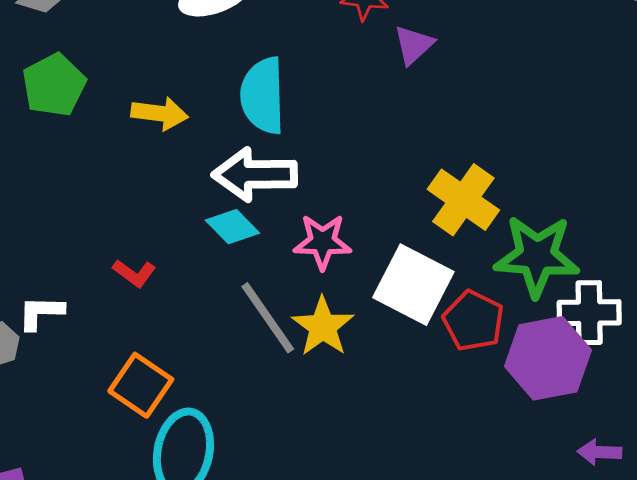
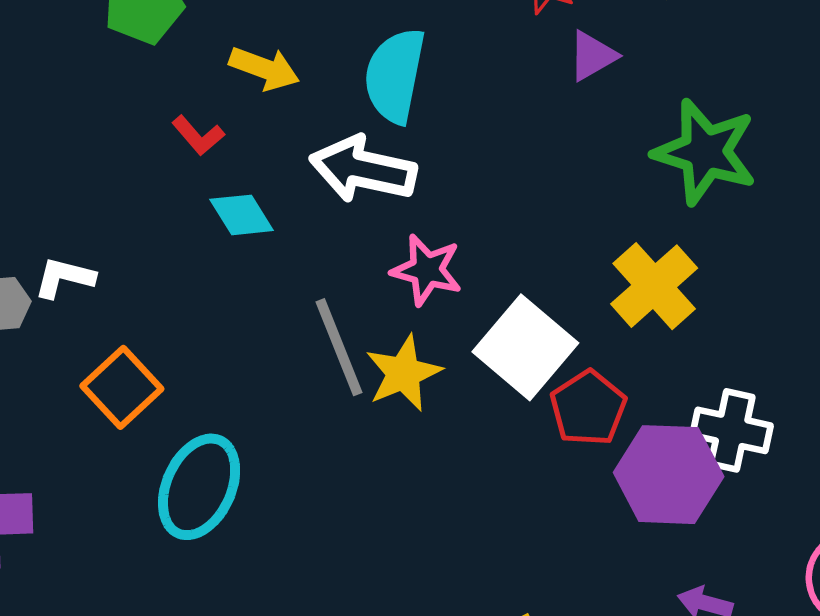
yellow cross: (463, 200) -> (654, 286), moved
cyan diamond: (232, 227) -> (242, 215), moved
green star: (537, 256) -> (705, 152), moved
red L-shape: (134, 273) -> (198, 135), moved
orange square: (141, 385) -> (122, 387), moved

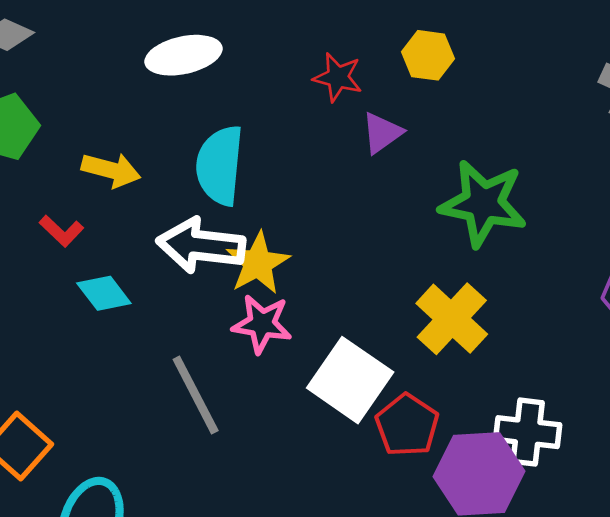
yellow star: (404, 373) -> (258, 263), moved

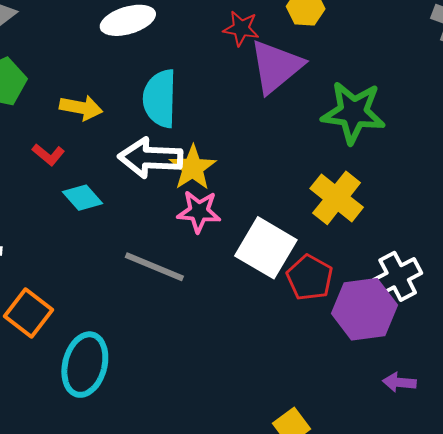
purple triangle: (382, 133) -> (276, 66), size x1.8
gray line: (196, 395) -> (154, 267), turned -36
white cross: (528, 432) -> (398, 276), turned -30

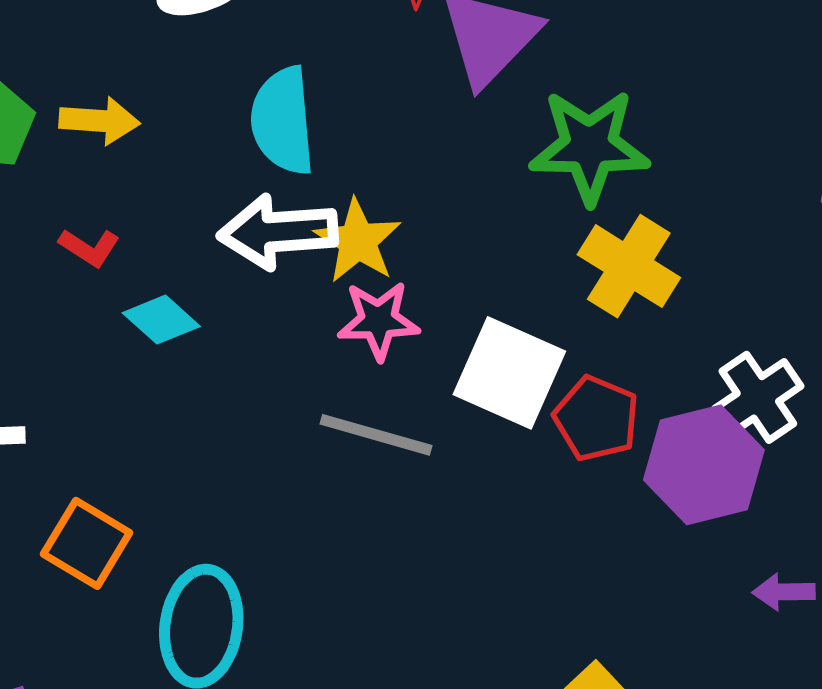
yellow arrow: (81, 108) -> (99, 121), moved
green star: (353, 112) -> (589, 146), moved
gray line: (154, 267) -> (376, 435), moved

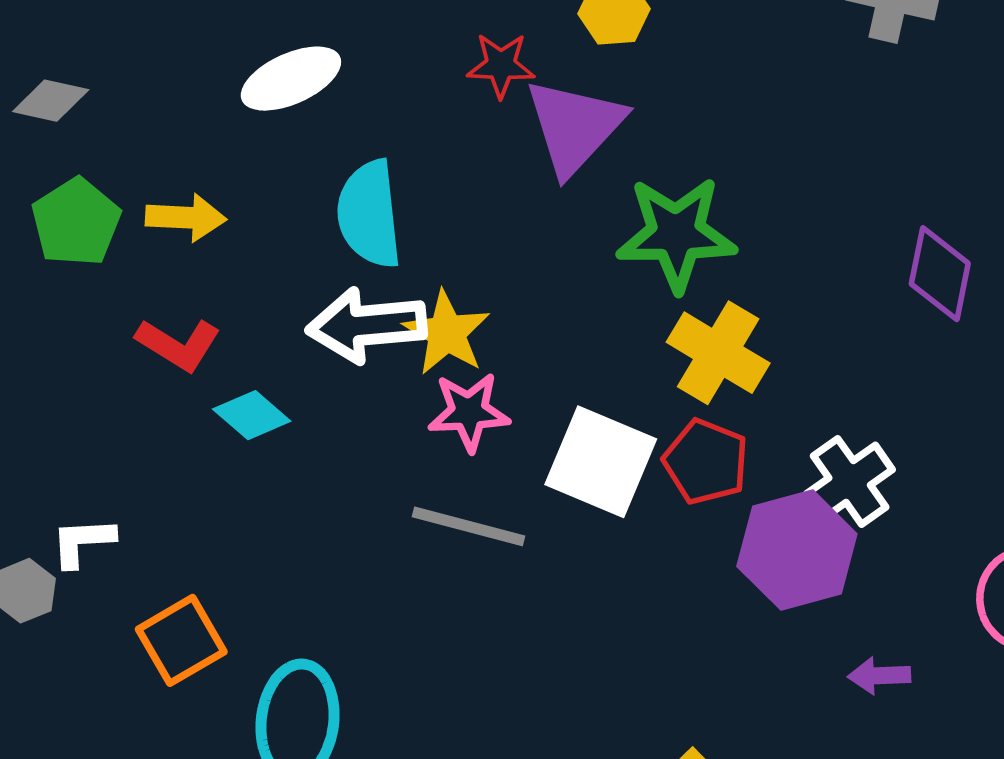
red L-shape: (89, 247) -> (178, 344), size x1.4
red pentagon: (596, 418) -> (706, 462), moved
orange square: (87, 543) -> (181, 640), turned 30

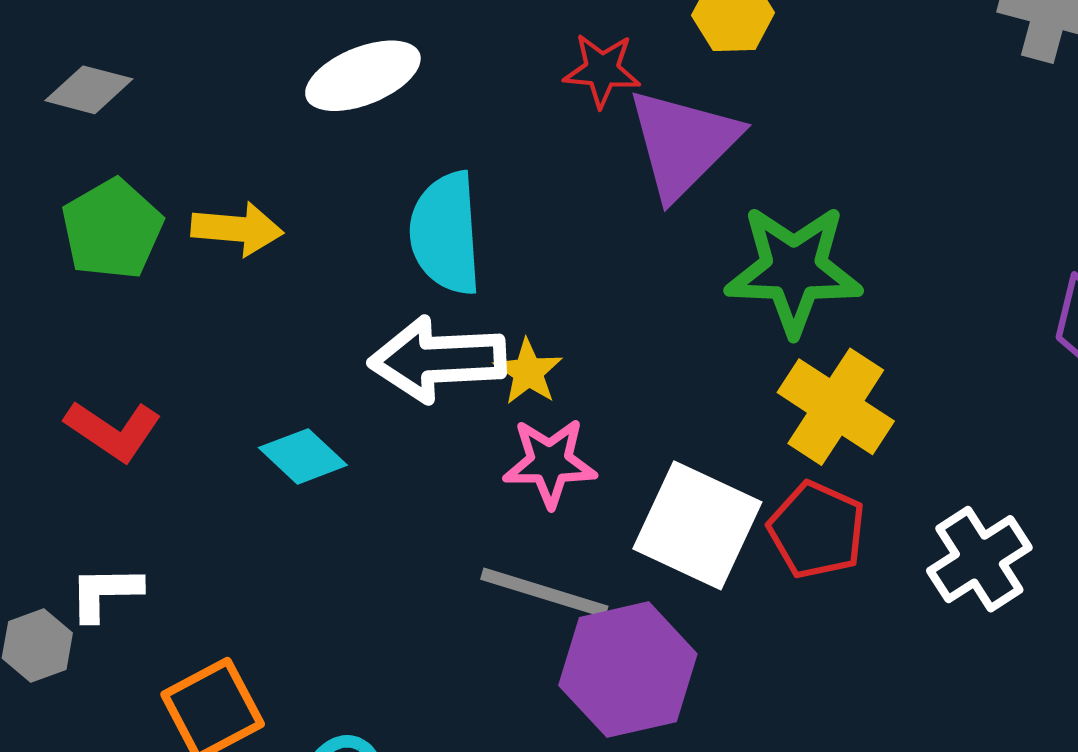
yellow star: (447, 333) -> (528, 372), size x0.7
red L-shape: (178, 344) -> (113, 431), moved
purple hexagon: (797, 550) -> (628, 670), moved

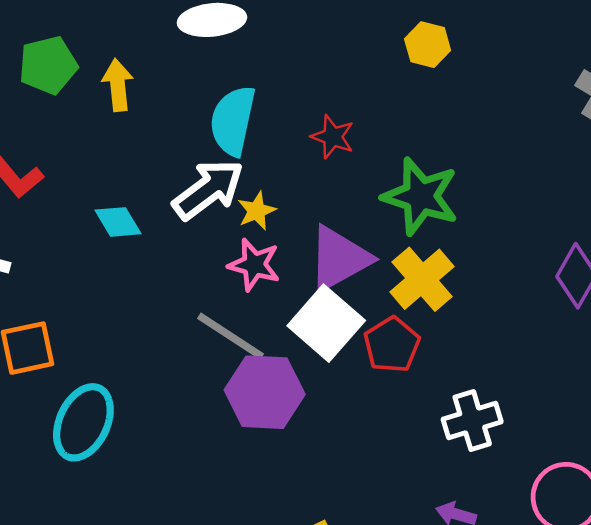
red star: (602, 70) -> (333, 137), moved
purple triangle: (683, 143) -> (339, 259), moved
yellow arrow: (237, 229) -> (118, 85), turned -117
white arrow: (438, 360) -> (208, 190), turned 130
white cross: (979, 559) -> (472, 420), moved

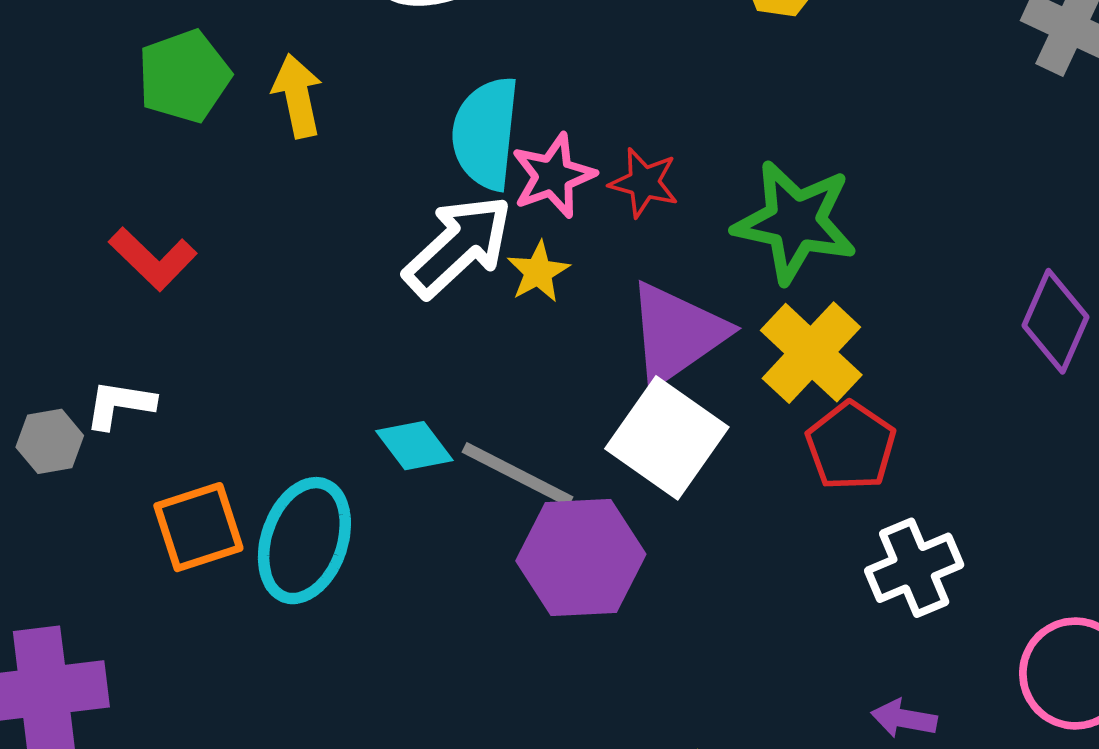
red star: (333, 137) -> (644, 183), moved
cyan diamond: (118, 222) -> (414, 446), moved
pink star: (254, 265) -> (553, 176), moved, turned -30
red pentagon: (392, 345) -> (851, 446), moved
cyan ellipse: (83, 422) -> (304, 541), moved

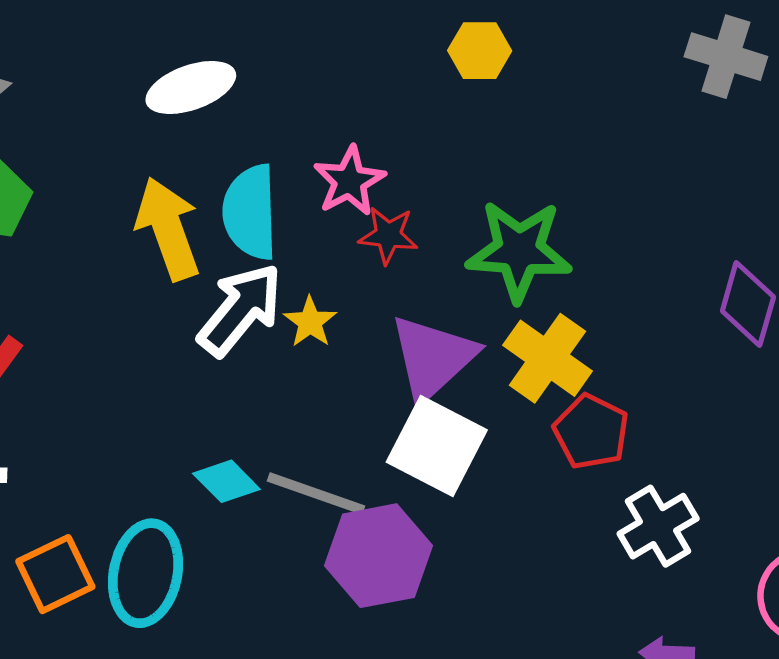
yellow arrow: (297, 96) -> (168, 229), moved, size x1.5
pink star: (553, 176) -> (349, 181), moved

